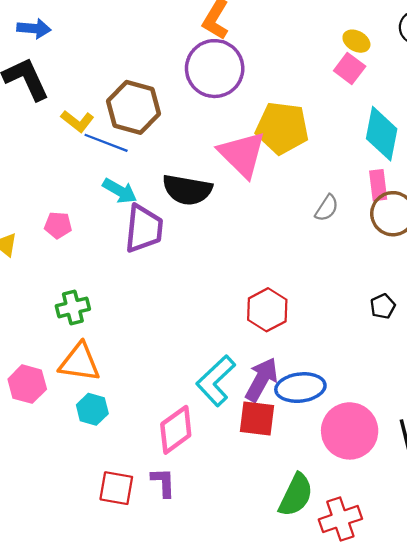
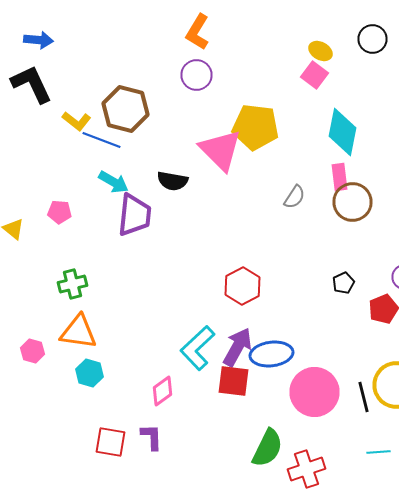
purple circle: (215, 69) -> (196, 75), size x0.6
black semicircle: (187, 190) -> (172, 181), size x0.7
pink hexagon: (27, 384) -> (32, 351), size x0.7
pink diamond: (176, 430) -> (162, 391), size x0.7

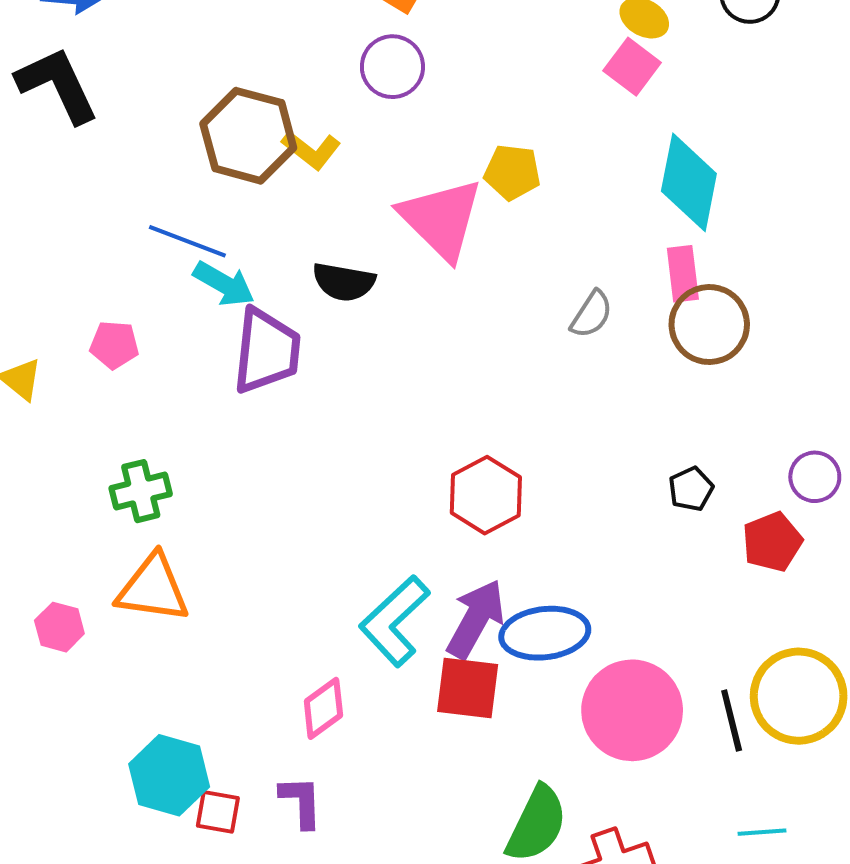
yellow L-shape: (76, 121) -> (311, 150), moved
yellow pentagon: (256, 127) -> (512, 172), size x0.6
blue line: (102, 140) -> (187, 241), moved
cyan hexagon: (90, 373) -> (169, 775), moved, size x1.4
red square: (110, 442) -> (218, 812), size x0.7

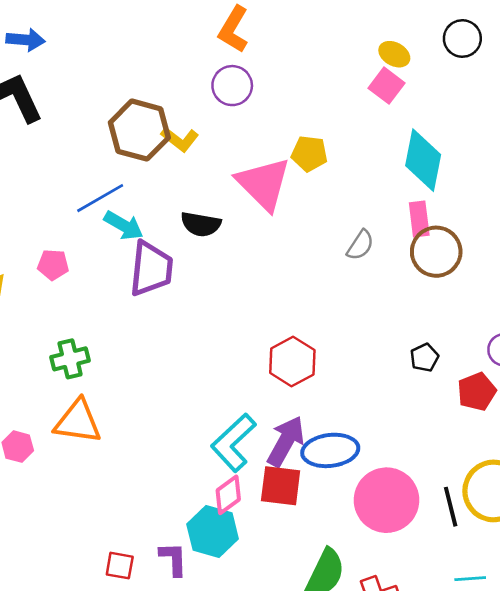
blue line: (187, 241) -> (100, 198), turned -51
pink diamond: (323, 708) -> (228, 495), moved
cyan hexagon: (169, 775) -> (213, 532), moved

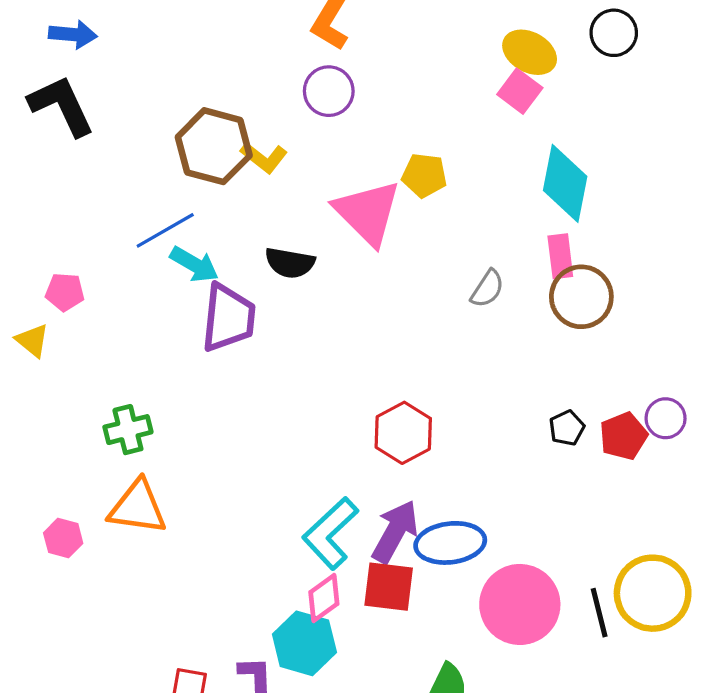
yellow ellipse: (394, 54) -> (530, 52), size x1.4
pink pentagon: (53, 265) -> (65, 292), moved
red pentagon: (477, 392) -> (623, 436), moved

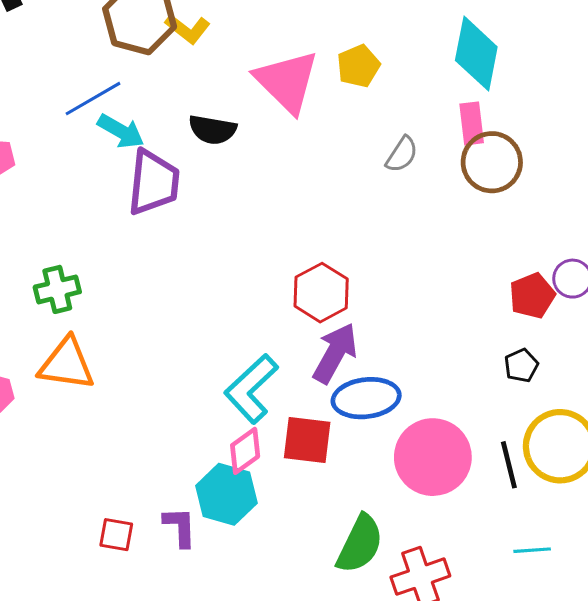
yellow pentagon: (424, 175) -> (358, 66), moved, turned -30
black pentagon: (567, 428) -> (521, 366), moved
purple arrow: (395, 532) -> (335, 353), moved

